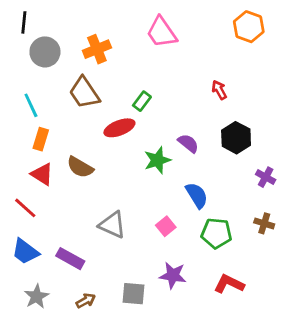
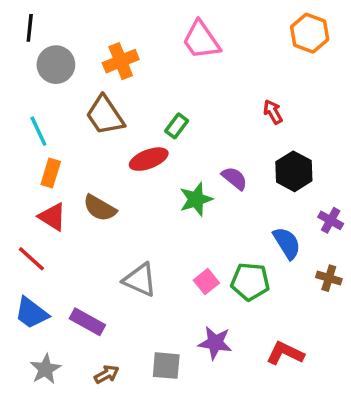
blue semicircle: (197, 195) -> (287, 243), moved
green pentagon: (216, 233) -> (250, 282), moved

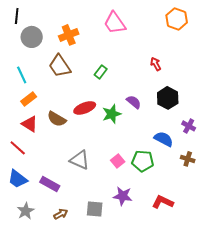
red ellipse: (149, 159) -> (85, 108), moved
orange rectangle: (51, 173) -> (29, 99), turned 35
blue semicircle: (287, 243) -> (164, 139), turned -30

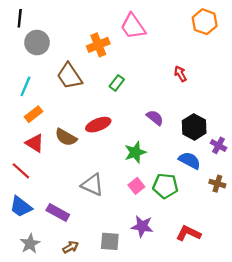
orange cross: (69, 35) -> (98, 45), moved
cyan line: (22, 75) -> (25, 86), turned 48
black hexagon: (168, 98) -> (194, 127), moved
green star: (112, 114) -> (135, 152), moved

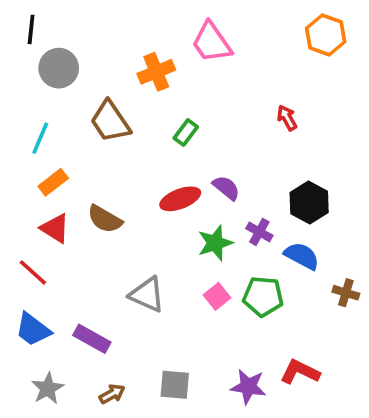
purple semicircle: (155, 118) -> (226, 188), moved
red ellipse: (98, 125) -> (180, 199), moved
purple cross: (218, 145) -> (259, 232), moved
purple star: (142, 226) -> (248, 387), moved

